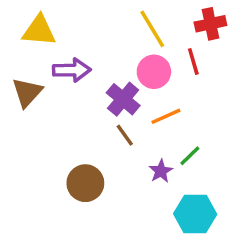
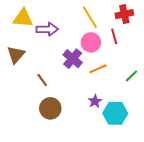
purple arrow: (72, 70) -> (47, 29), moved
brown line: (125, 135) -> (42, 80), moved
green line: (190, 156) -> (131, 76), moved
cyan hexagon: (195, 214) -> (115, 113), moved

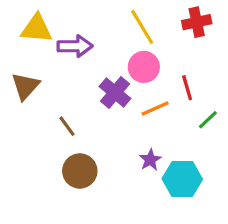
red line: (114, 36) -> (187, 88), moved

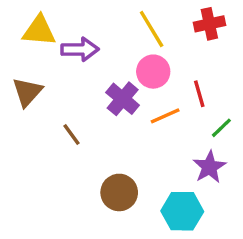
purple star: (150, 160) -> (209, 167), moved, size x1.4
brown circle: (80, 171) -> (119, 192), moved
cyan hexagon: (182, 179) -> (182, 211), moved

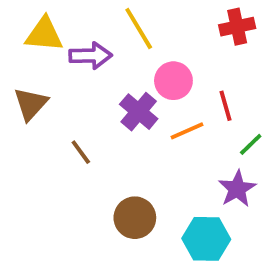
yellow line: (152, 29) -> (139, 29), moved

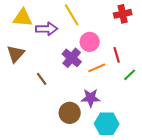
purple star: (237, 189) -> (91, 98), moved, turned 30

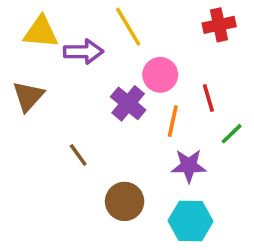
orange line: (97, 68) -> (173, 121), turned -54
brown line: (42, 79) -> (78, 155), moved
purple star: (91, 98) -> (189, 166), moved

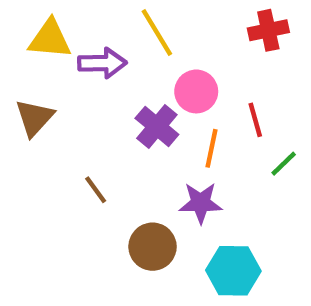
purple star: (189, 166) -> (201, 203), moved

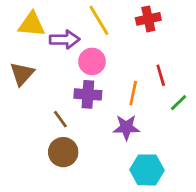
red cross: (268, 30) -> (148, 19), moved
pink circle: (196, 91) -> (92, 61), moved
purple cross: (157, 126) -> (88, 94), moved, turned -36
brown circle: (153, 247) -> (63, 152), moved

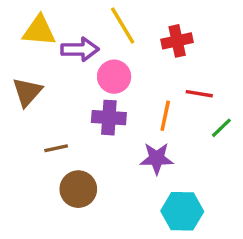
red cross: (148, 19) -> (177, 41), moved
red line: (161, 75) -> (199, 94), turned -65
brown line: (60, 119) -> (56, 148), moved, turned -66

